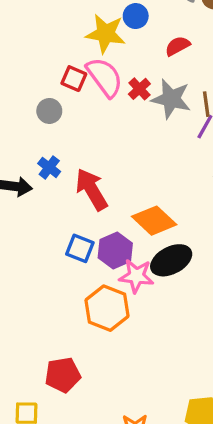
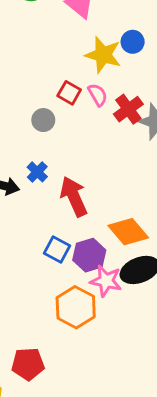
pink semicircle: (105, 77) -> (98, 95), size x0.6
red cross: (139, 89) -> (128, 109), size x1.4

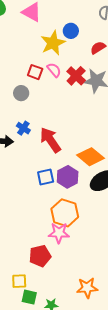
yellow star: (103, 55) -> (53, 43), turned -30
blue square: (57, 250) -> (46, 177), turned -30
pink star: (106, 281) -> (59, 233), moved

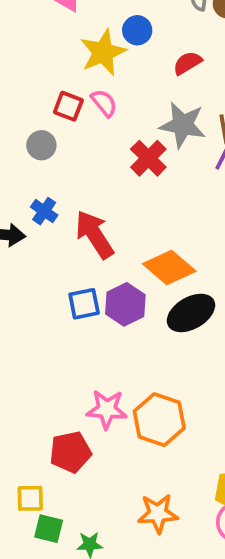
red cross: (76, 76) -> (148, 158), moved
orange hexagon: (65, 213) -> (159, 420), moved

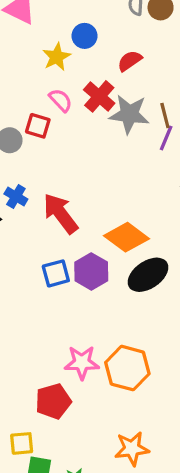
yellow star: (103, 52) -> (57, 57), size x0.7
red square: (68, 106) -> (38, 126), moved
red cross: (148, 158) -> (99, 96), moved

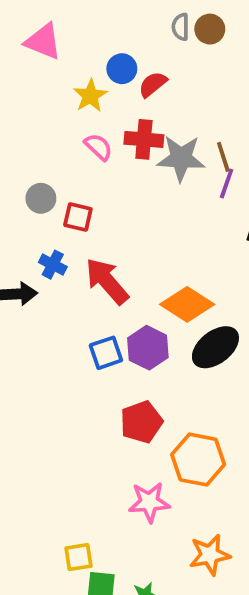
red semicircle: (130, 61) -> (153, 84), moved
red cross: (99, 96) -> (144, 139), turned -32
red square: (38, 126) -> (78, 217), moved
pink star: (82, 363) -> (149, 502), moved
red pentagon: (53, 401) -> (141, 422), moved

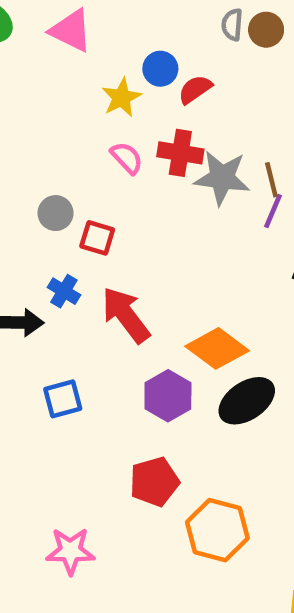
blue square: (106, 353) -> (63, 399), moved
pink star: (149, 502) -> (70, 551), moved

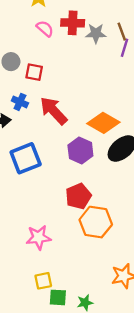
gray star: (222, 178) -> (96, 33), size x0.7
blue square: (63, 399) -> (26, 158), size x1.5
orange hexagon: (217, 530) -> (96, 222), moved

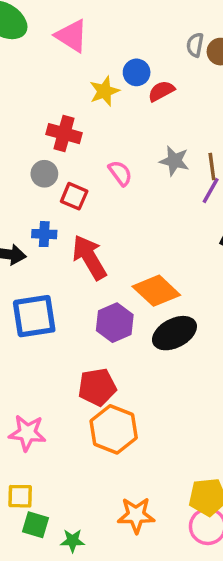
red cross: (73, 23) -> (64, 134), moved
pink semicircle: (45, 29) -> (120, 173), moved
blue cross: (20, 102) -> (44, 234), turned -35

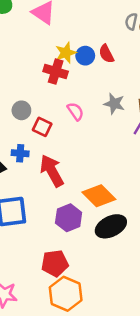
blue circle: (137, 72) -> (85, 56), moved
red semicircle: (161, 91) -> (106, 54), turned -90
red cross: (64, 134) -> (56, 71), moved

